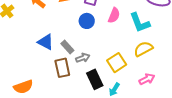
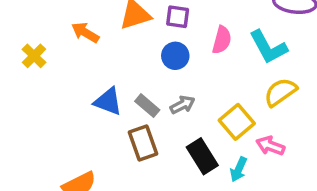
gray arrow: (83, 58) -> (183, 105), moved
pink arrow: (147, 79) -> (270, 146), moved, turned -126

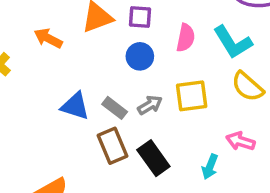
yellow semicircle: (280, 92) -> (247, 87), turned -100
yellow square: (237, 122) -> (192, 96), moved, turned 36
black rectangle: (202, 156) -> (153, 158), moved

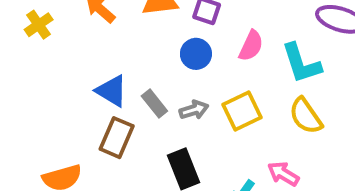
yellow square: (192, 96) -> (242, 111), turned -32
brown rectangle: (112, 146) -> (117, 138), moved, turned 32

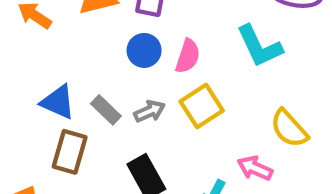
pink semicircle: (251, 46) -> (188, 56), moved
yellow semicircle: (306, 116) -> (289, 128), moved

